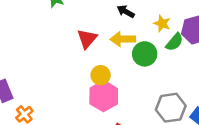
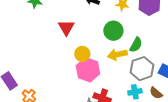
yellow arrow: (123, 39) -> (117, 55), moved
green semicircle: (175, 42) -> (136, 45), moved

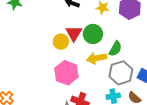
red triangle: (66, 28) -> (74, 33), moved
yellow circle: (82, 54) -> (61, 42), moved

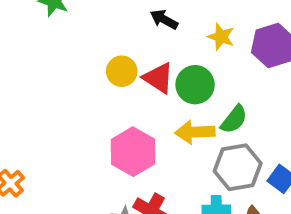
red triangle: (74, 33) -> (158, 78), turned -36
yellow circle: (61, 42) -> (122, 71), moved

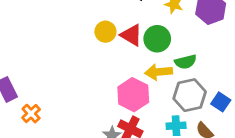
green semicircle: (234, 119) -> (186, 62), turned 40
pink hexagon: (133, 152) -> (133, 95), moved

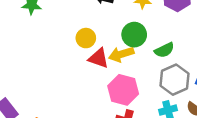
red triangle: (131, 35) -> (99, 58), moved
yellow arrow: (159, 72) -> (121, 54), moved

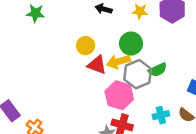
green semicircle: (164, 50) -> (158, 70), moved
gray hexagon: (174, 80) -> (138, 74), moved

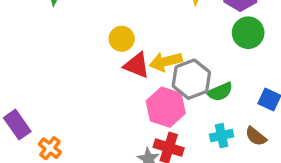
green circle: (131, 44) -> (248, 33), moved
green semicircle: (158, 70) -> (220, 92), moved

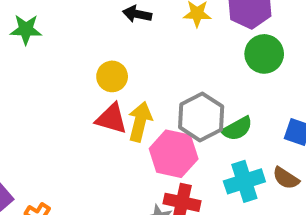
yellow arrow: (166, 62) -> (140, 122), moved, turned 124
red triangle: (137, 65) -> (111, 119), moved
cyan cross: (222, 136) -> (244, 181), size x1.4

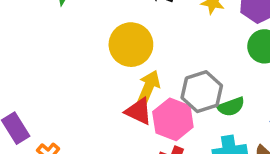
yellow circle: (112, 76) -> (131, 45), size x1.6
red triangle: (111, 119) -> (139, 111), moved

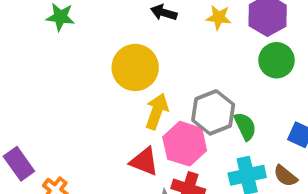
green semicircle: (231, 107) -> (245, 126), turned -92
red triangle: (139, 111) -> (144, 161), moved

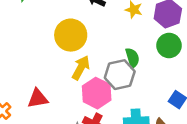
green semicircle: (245, 126) -> (132, 58), moved
red triangle: (144, 161) -> (38, 98), moved, turned -40

